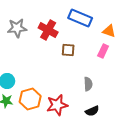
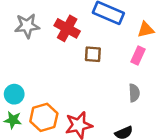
orange triangle: (109, 31) -> (146, 30), turned -32
gray semicircle: (88, 84) -> (134, 93), moved

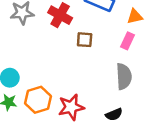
gray semicircle: (134, 93) -> (124, 76), size x1.5

